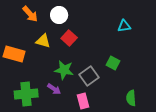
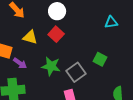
white circle: (59, 15) -> (57, 11), moved
purple arrow: (54, 89) -> (20, 63), moved

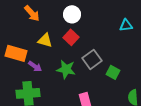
green square: (100, 59) -> (113, 72), moved
gray square: (76, 72) -> (92, 59), moved

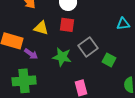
cyan triangle: (126, 25) -> (123, 24), moved
red square: (71, 37) -> (67, 25), turned -35

